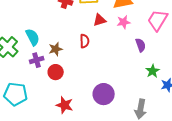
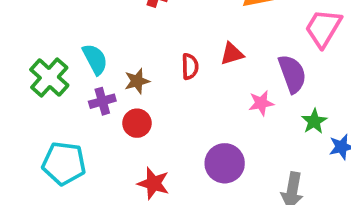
red triangle: (100, 20) -> (232, 54), moved
pink star: (124, 22) -> (261, 103), moved
purple semicircle: (141, 45) -> (292, 74), size x1.5

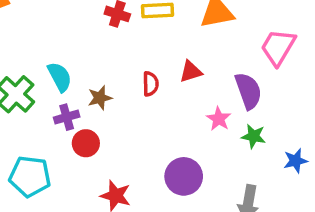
pink star: (261, 103) -> (219, 119), turned -30
green star: (314, 121) -> (254, 136), moved, turned -30
red circle: (137, 123) -> (86, 143), moved

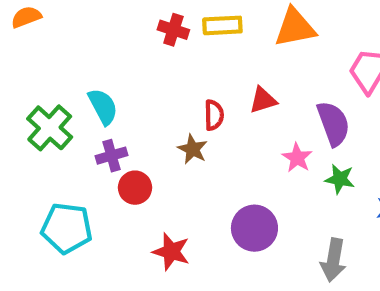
brown star: (100, 98) -> (193, 149), moved, turned -30

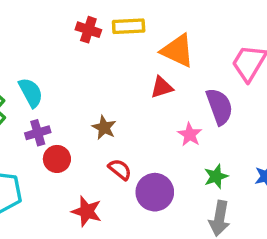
orange triangle: (295, 28) -> (177, 51), moved, turned 36
red semicircle: (214, 115) -> (120, 169), moved, turned -50
green star: (340, 179) -> (216, 176), moved, turned -30

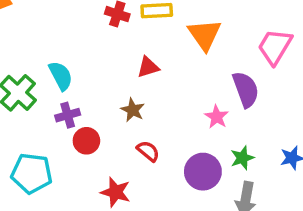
orange triangle: (177, 51) -> (205, 35), turned 30
red triangle: (162, 87) -> (148, 67), moved
purple circle: (155, 192) -> (203, 172), moved

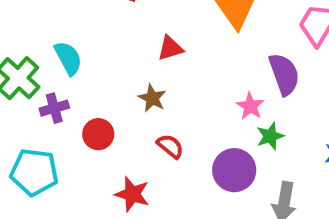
purple cross: (68, 115) -> (54, 108), moved
green star: (242, 158) -> (270, 136), moved

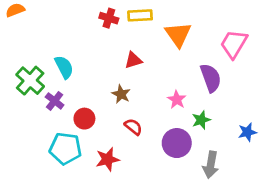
pink star: (250, 106) -> (177, 100), moved
purple cross: (54, 108) -> (55, 101), turned -36
cyan pentagon: (34, 172) -> (65, 148), moved
red star: (132, 194) -> (107, 159), turned -30

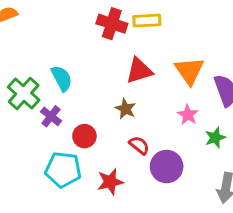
red cross: (109, 18) -> (112, 24), size x1.4
orange triangle: (178, 34) -> (189, 71), moved
red triangle: (133, 60) -> (139, 71), size x1.4
purple circle: (177, 143) -> (167, 167), moved

